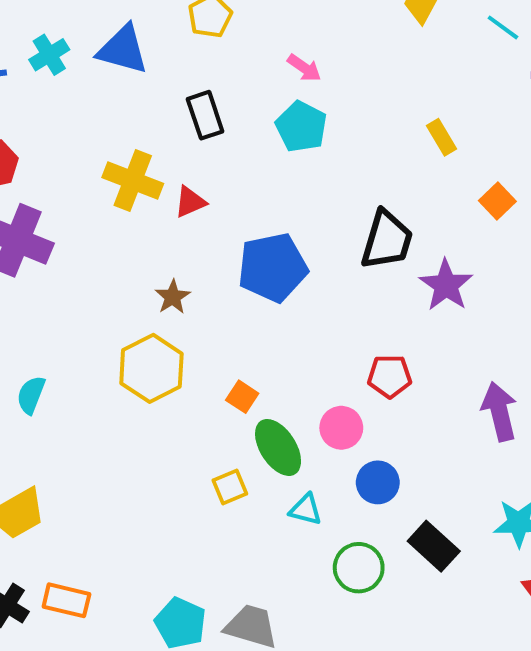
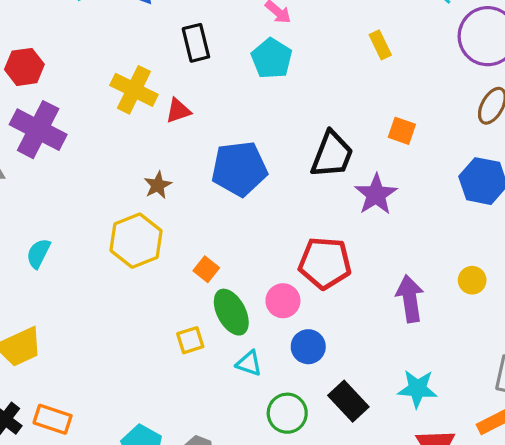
yellow rectangle: (441, 137) -> (380, 45), moved
orange square: (497, 201) -> (402, 131), moved, turned -32
red pentagon: (390, 376) -> (325, 263), size x1.5

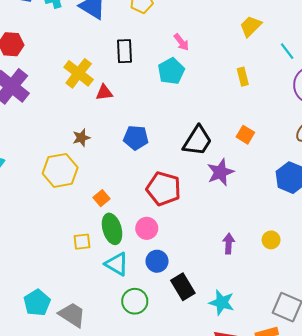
blue pentagon: (239, 169) -> (136, 138), size x0.7
red pentagon: (325, 263) -> (164, 189), moved
purple arrow: (410, 299) -> (229, 244), size x0.7
cyan triangle: (249, 363) -> (117, 264), size x1.4
black rectangle: (348, 401) -> (183, 287), moved

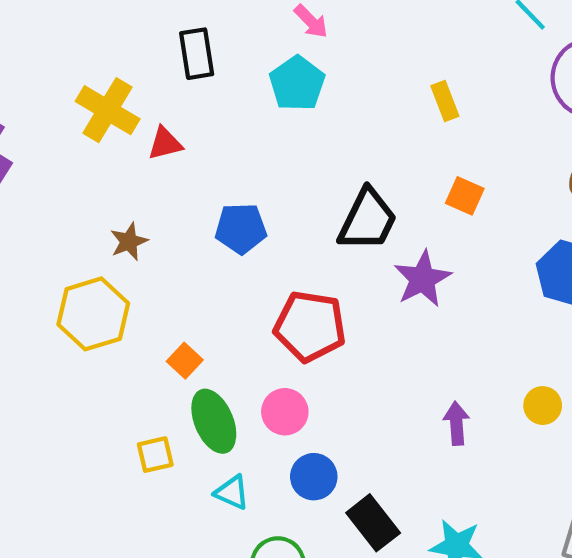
yellow rectangle: (243, 77) -> (445, 101), moved
cyan triangle: (117, 264) -> (232, 492), size x0.7

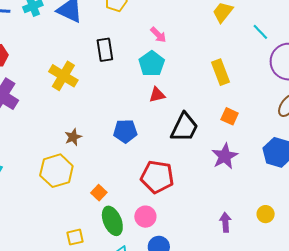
yellow rectangle: (445, 101) -> (220, 72), size x1.4
red triangle: (165, 143) -> (157, 95), moved
purple star: (422, 279) -> (225, 156), moved
yellow square: (155, 455) -> (75, 237), moved

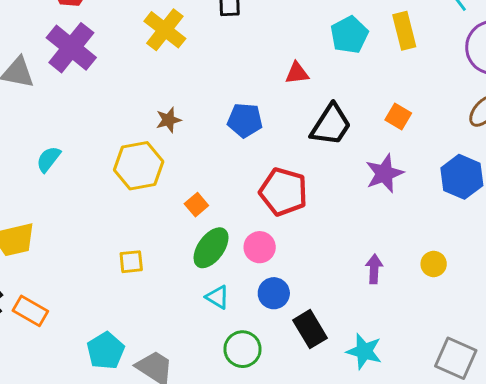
cyan pentagon: (152, 64) -> (349, 35), moved
yellow rectangle: (220, 72) -> (404, 31), moved
green ellipse: (112, 221) -> (211, 248), turned 52
yellow square: (75, 237) -> (131, 262), moved

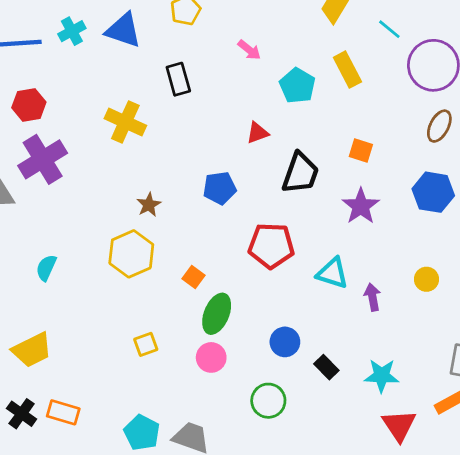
purple cross: (71, 48) -> (43, 159), turned 33
pink circle: (260, 247) -> (211, 357), moved
cyan triangle: (217, 297) -> (333, 273), moved, size x1.4
black rectangle: (310, 329) -> (326, 367), size x0.7

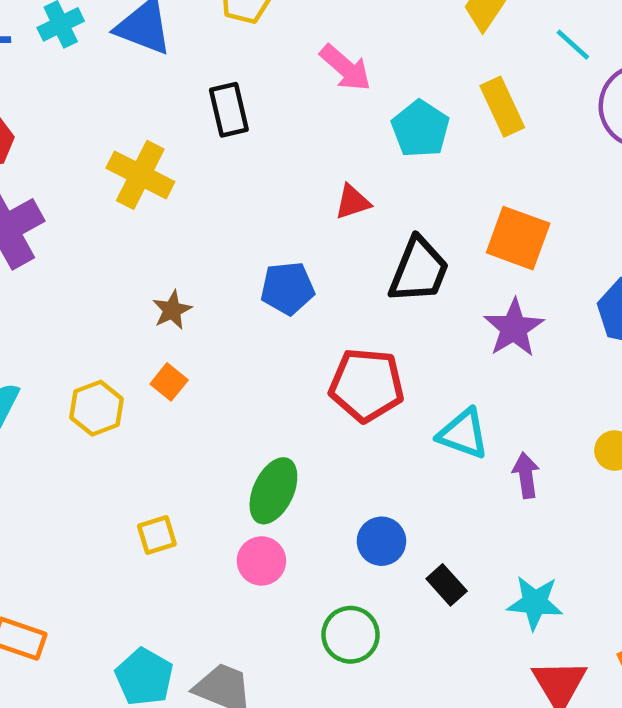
pink arrow: (249, 50) -> (345, 68), size x1.4
orange square: (361, 150) -> (518, 238), size x1.6
yellow hexagon: (131, 254) -> (96, 408), moved, size x0.7
orange square: (194, 277) -> (169, 382), moved

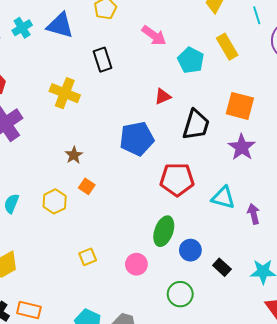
cyan line: (573, 45) -> (257, 15), turned 36
blue pentagon: (288, 288) -> (137, 139), size x1.4
brown star: (172, 310) -> (74, 155), moved
green ellipse: (273, 491) -> (164, 231), moved

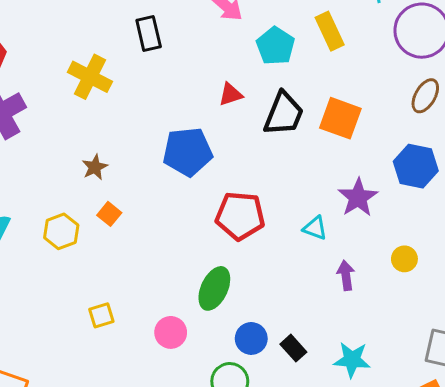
black trapezoid: (196, 125) -> (284, 114), moved
purple star: (242, 147) -> (358, 197), moved
cyan triangle: (223, 198) -> (315, 228), moved, size x0.7
blue circle: (190, 250) -> (251, 338), moved

